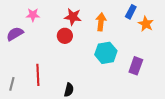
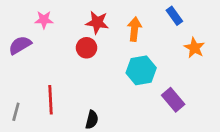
blue rectangle: (131, 12) -> (174, 16), turned -64
orange star: (146, 24) -> (194, 48), moved
purple rectangle: (136, 66) -> (173, 100), moved, turned -60

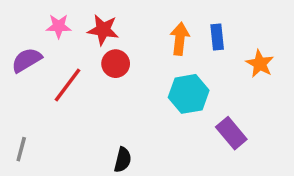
blue rectangle: (174, 16) -> (217, 37), moved, turned 30
red star: (97, 22) -> (103, 30), moved
red line: (51, 100) -> (68, 85), moved, turned 40

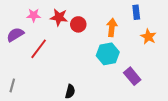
blue rectangle: (217, 37) -> (136, 12), moved
orange arrow: (180, 39) -> (112, 27), moved
red circle: (116, 64) -> (78, 24), moved

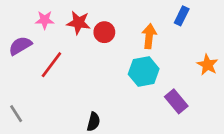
blue rectangle: (136, 12) -> (182, 16), turned 32
orange star: (148, 37) -> (207, 65), moved
gray line: (12, 85) -> (16, 114), turned -48

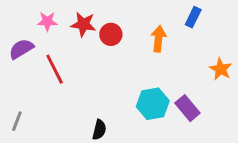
red line: (51, 65) -> (55, 69), turned -64
cyan hexagon: (144, 72) -> (153, 104), moved
gray line: (16, 114) -> (17, 121), turned 54

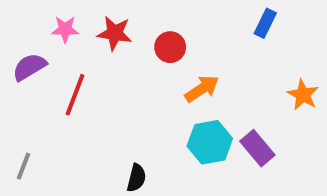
red circle: (111, 34) -> (170, 47), moved
orange arrow: (159, 39) -> (202, 89), moved, turned 50
red line: (55, 69) -> (75, 95), turned 48

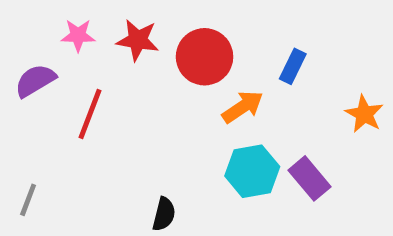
blue rectangle: (265, 23) -> (293, 66), moved
red circle: (170, 47) -> (205, 57), size x1.5

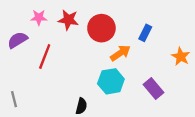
cyan hexagon: (252, 171) -> (111, 81), moved
gray line: (28, 200) -> (14, 99), turned -35

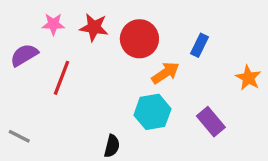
gray line: (14, 99) -> (19, 136), turned -49

